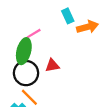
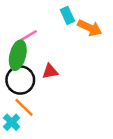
orange arrow: (88, 27) -> (90, 28), turned 40

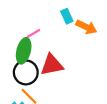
red triangle: (50, 71) -> (52, 65), size x1.6

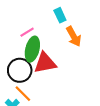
orange arrow: (86, 27) -> (74, 36), moved, turned 36
green ellipse: (24, 51) -> (32, 49), moved

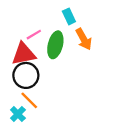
green ellipse: (32, 49) -> (55, 45), moved
red triangle: (45, 63) -> (24, 54), moved

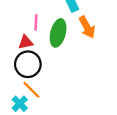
pink line: (34, 35) -> (36, 22), turned -56
red triangle: (24, 54) -> (26, 42), size x0.6

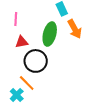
pink line: (36, 22) -> (16, 19), moved
black circle: (28, 64) -> (36, 61), moved

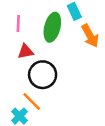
green ellipse: (50, 34) -> (52, 27), moved

